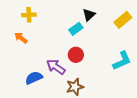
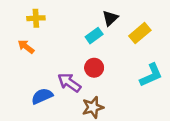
yellow rectangle: (123, 20) -> (140, 33), moved

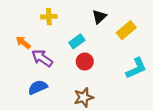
yellow cross: (36, 18) -> (49, 17), moved
cyan rectangle: (94, 36) -> (77, 41), moved
purple arrow: (69, 83) -> (42, 58), moved

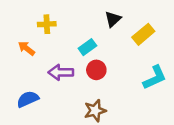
yellow cross: (49, 17) -> (47, 24), moved
purple arrow: (42, 58) -> (61, 72), moved, turned -35
blue semicircle: (38, 87) -> (28, 99), moved

